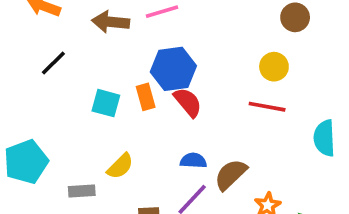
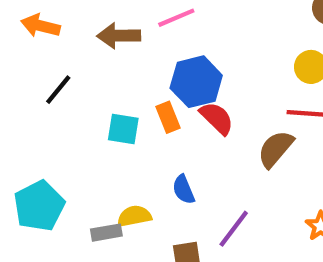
blue semicircle: (193, 161) -> (184, 190), moved, turned -110
yellow semicircle: (120, 166) -> (134, 216), moved, turned -140
brown semicircle: (231, 175) -> (275, 149), moved

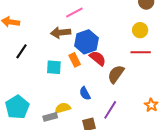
brown arrow: (119, 36) -> (61, 33), moved
brown semicircle: (275, 149) -> (116, 74), moved

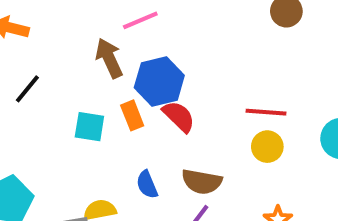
yellow circle: (140, 30) -> (267, 147), moved
brown arrow: (61, 33) -> (109, 58), turned 66
brown semicircle: (116, 74) -> (202, 182), moved, turned -120

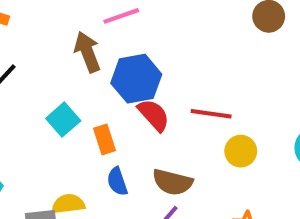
red line: (266, 112) -> (211, 114), moved
orange rectangle: (132, 115) -> (104, 139), moved
cyan square: (89, 127) -> (63, 120), turned 36

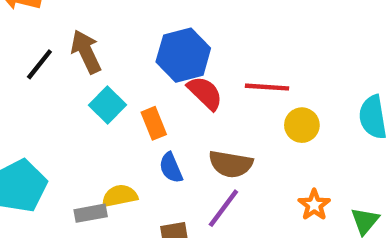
brown arrow: (87, 52) -> (86, 52), moved

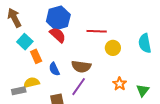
red semicircle: (205, 93) -> (58, 35), moved
orange rectangle: (154, 123) -> (36, 56), moved

